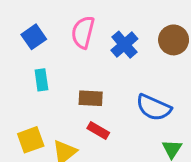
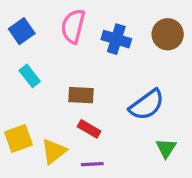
blue cross: (124, 45) -> (116, 39), turned -32
cyan rectangle: (41, 80) -> (30, 76), turned -30
blue semicircle: (154, 108) -> (147, 105), turned -60

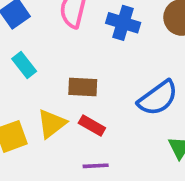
yellow triangle: (54, 151) -> (52, 124), moved

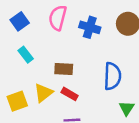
blue semicircle: (158, 98) -> (112, 76), turned -52

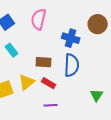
blue cross: (90, 27) -> (71, 38), moved
blue semicircle: (112, 76) -> (72, 65), moved

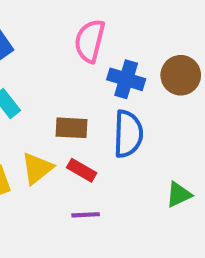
pink semicircle: (39, 19) -> (90, 41), moved
brown circle: (98, 24) -> (181, 75), moved
green triangle: (97, 95) -> (179, 195), turned 32

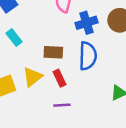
blue cross: (126, 79) -> (87, 23), turned -35
red rectangle: (82, 170) -> (59, 78), turned 35

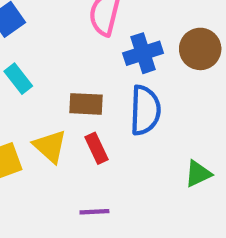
yellow triangle: (32, 77) -> (50, 146), turned -40
purple line: (62, 105) -> (94, 212), moved

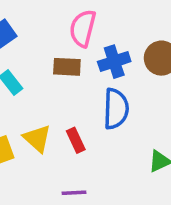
brown rectangle: (86, 104) -> (67, 67), moved

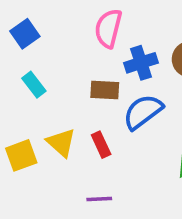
brown rectangle: (67, 67) -> (105, 90), moved
blue semicircle: (116, 109) -> (143, 112), turned -129

